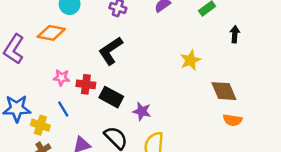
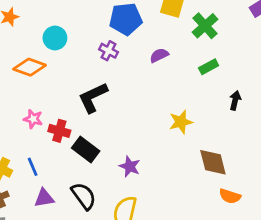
blue line: (63, 109) -> (33, 167), moved
purple star: (142, 111) -> (130, 167), moved
orange semicircle: (233, 120) -> (230, 196), moved

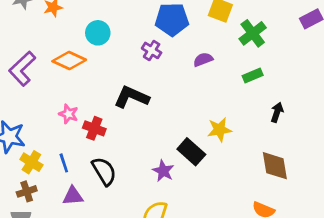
black L-shape: (93, 97) -> (132, 97), turned 44
black rectangle: (86, 150) -> (191, 152), moved
brown diamond: (213, 162) -> (275, 166), moved
black semicircle: (84, 196) -> (104, 171), moved

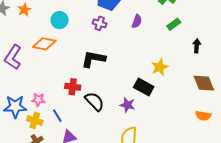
purple semicircle: (203, 60) -> (137, 21), turned 144
pink star: (68, 114) -> (38, 100), moved
black semicircle: (104, 171) -> (94, 101), moved

